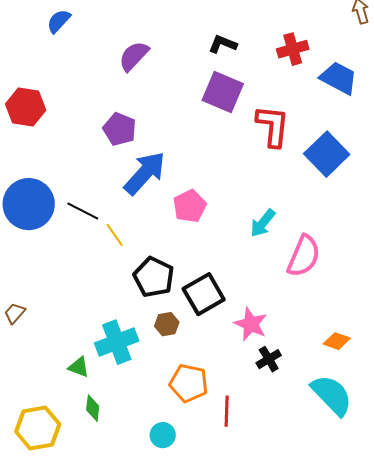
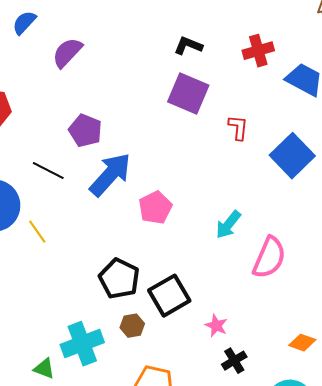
purple semicircle: (134, 56) -> (67, 53), moved
red L-shape: (273, 126) -> (238, 128), size x0.6
black line: (83, 211) -> (48, 171), moved
yellow line: (115, 235) -> (37, 232), moved
pink star: (251, 324) -> (216, 326), size x0.7

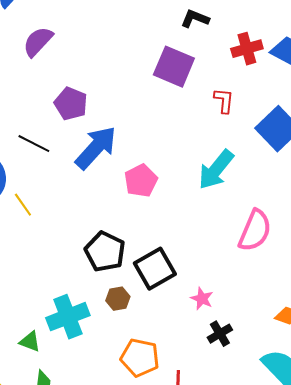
black L-shape: (188, 46) -> (195, 19), moved
red cross: (258, 51) -> (247, 49), moved
purple semicircle: (67, 53) -> (38, 42), moved
cyan arrow: (228, 225) -> (216, 170), moved, size x1.4

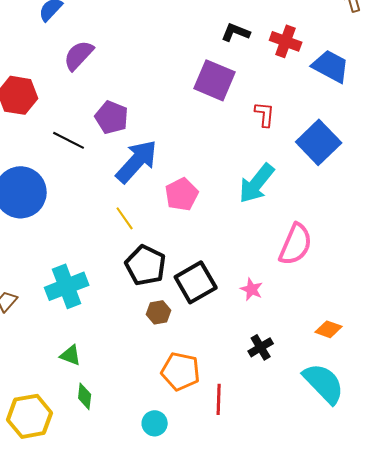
red cross: (247, 49) -> (286, 41), moved, turned 36
black line: (34, 144) -> (69, 140), moved
yellow line: (23, 205) -> (125, 218), moved
pink star: (202, 299) -> (252, 289), moved
cyan cross: (68, 317) -> (67, 286), moved

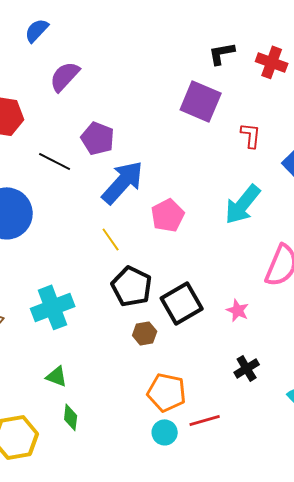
black L-shape: (236, 32) -> (222, 53), turned -32
red line: (219, 399) -> (205, 420), turned 72
cyan circle: (155, 423) -> (165, 432), moved

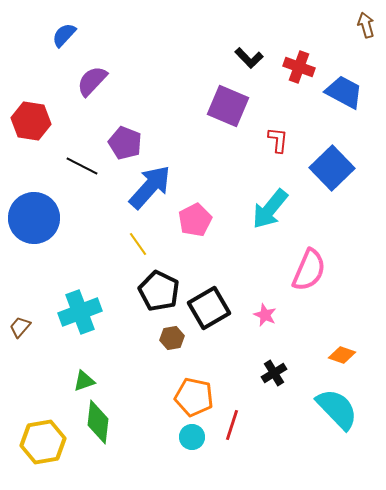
black L-shape: (222, 53) -> (249, 58), turned -124
green triangle: (57, 376) -> (84, 381), turned -40
green diamond: (71, 417) -> (98, 422), size x1.6
red line: (205, 420) -> (232, 425), turned -56

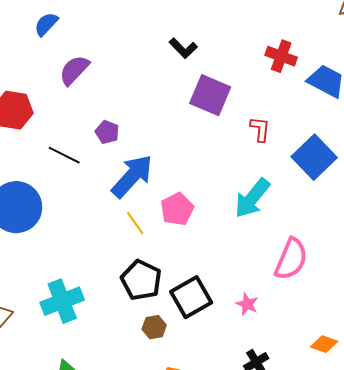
black L-shape: (249, 58) -> (183, 48), moved
purple pentagon: (125, 143) -> (107, 132), size x0.7
yellow line: (138, 244) -> (135, 223), moved

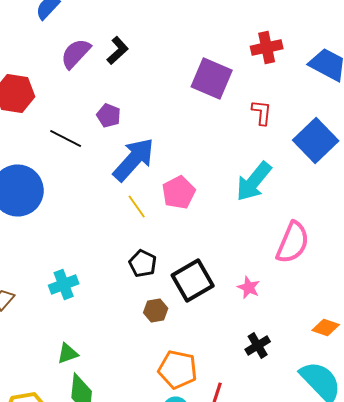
black L-shape: (183, 48) -> (118, 50), moved, turned -88
red cross: (281, 56) -> (267, 48), moved, turned -32
black pentagon: (141, 280) -> (143, 264), size x0.7
cyan cross: (62, 301) -> (64, 284), size x0.7

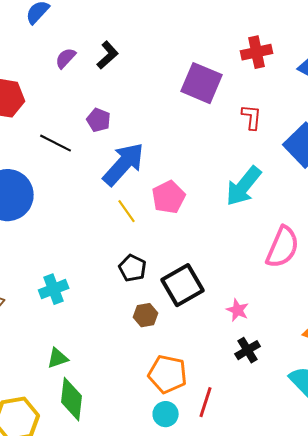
purple semicircle: (76, 54) -> (66, 58), size x0.7
pink star: (249, 288) -> (238, 310), moved

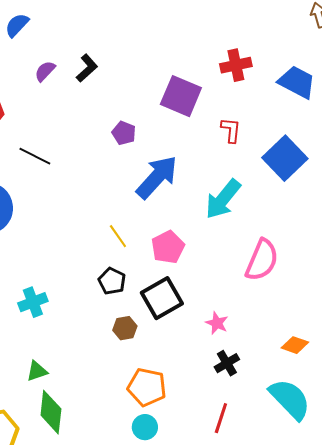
purple pentagon: (99, 120) -> (124, 133), moved
blue arrow: (124, 164) -> (157, 177), moved
pink pentagon: (169, 197) -> (168, 247), moved
yellow line: (127, 211) -> (118, 236), moved
red line: (206, 402) -> (221, 418), moved

